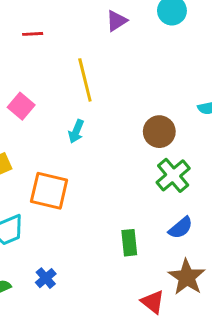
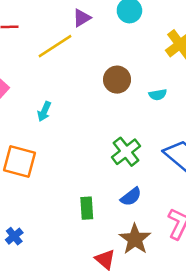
yellow line: (85, 80) -> (55, 46), moved, turned 69
brown circle: (159, 132) -> (117, 80), moved

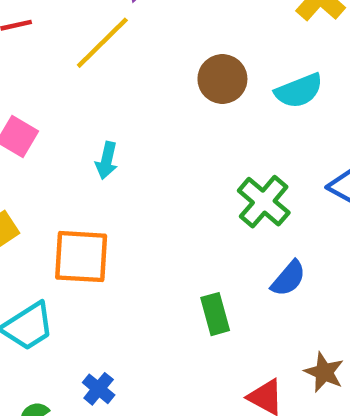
cyan semicircle: (158, 95) -> (299, 91), size x1.5
brown star: (135, 239) -> (324, 372), moved, size x0.7

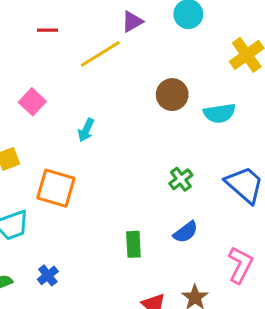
green cross: (264, 202) -> (181, 179), size x0.7

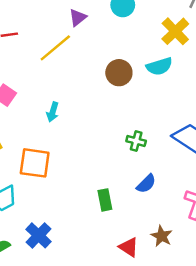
cyan semicircle: (219, 113) -> (159, 66), moved
green cross: (181, 179) -> (136, 141), turned -30
blue cross: (48, 275) -> (39, 235), size x1.5

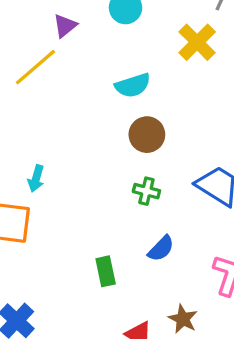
cyan semicircle: (159, 66) -> (133, 85), moved
brown circle: (119, 73) -> (147, 135), moved
cyan arrow: (53, 112) -> (36, 178), moved

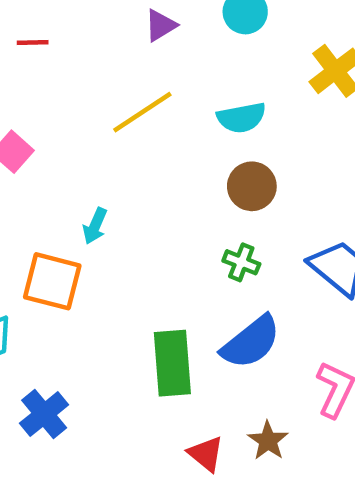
yellow line: (35, 67) -> (142, 112), moved
blue semicircle: (161, 249) -> (251, 342), size x1.6
green rectangle: (106, 271) -> (172, 363), size x1.6

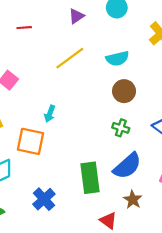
red line: (33, 42) -> (24, 28), moved
blue cross: (44, 414) -> (44, 199), moved
brown star: (268, 441) -> (133, 200), moved

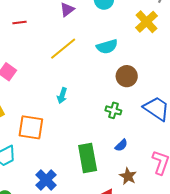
brown circle: (124, 91) -> (127, 76), moved
cyan arrow: (50, 114) -> (62, 96), moved
blue semicircle: (127, 166) -> (121, 145), size x0.5

